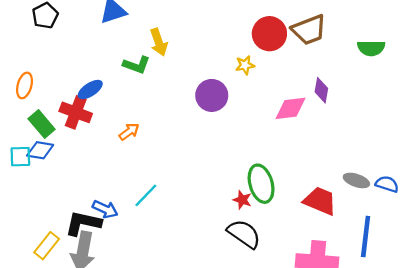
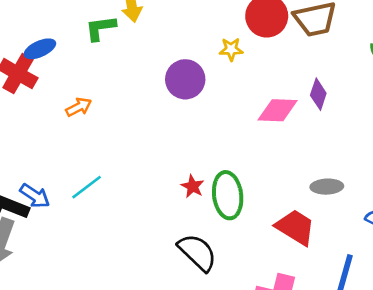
green L-shape: (137, 65) -> (100, 28), turned 144
gray ellipse: (356, 180) -> (327, 187), moved, turned -30
red star: (242, 200) -> (193, 186), moved

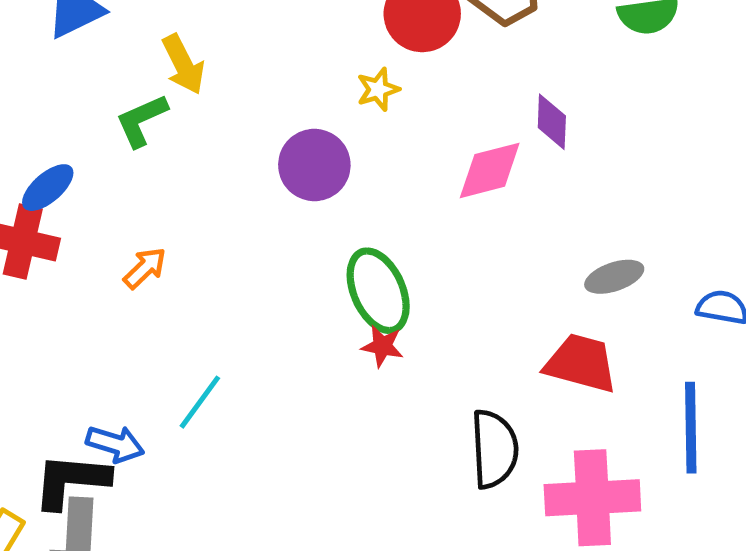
green ellipse: (228, 195) -> (378, 291), moved
black semicircle: (197, 252) -> (494, 449), moved, turned 60

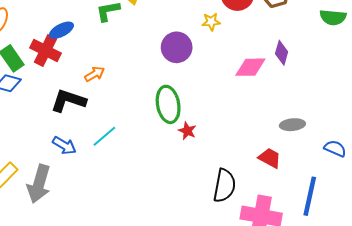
green ellipse: (378, 291) -> (168, 104), moved
red trapezoid: (581, 363) -> (270, 158), size x0.7
black L-shape: (71, 481) -> (68, 101), moved

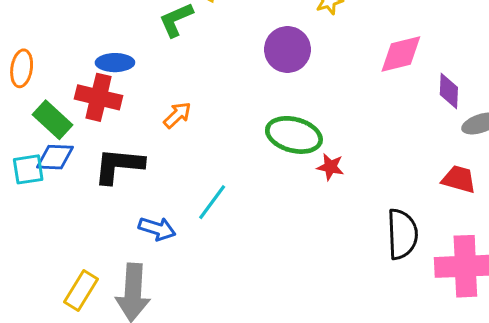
blue ellipse: (61, 30) -> (115, 63), turned 40
purple diamond: (282, 53) -> (449, 91), moved
black L-shape: (68, 101) -> (119, 166), moved
green ellipse: (168, 104) -> (294, 135), turned -52

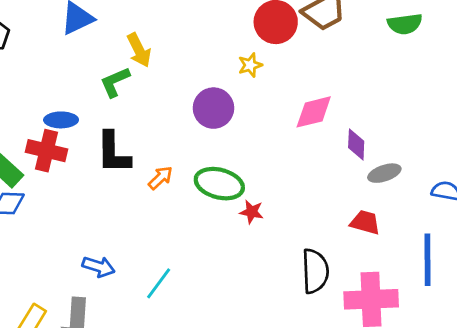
orange arrow: (177, 115) -> (160, 178), moved
black L-shape: (119, 166) -> (113, 153), moved, turned -96
cyan line: (212, 202) -> (159, 283), moved

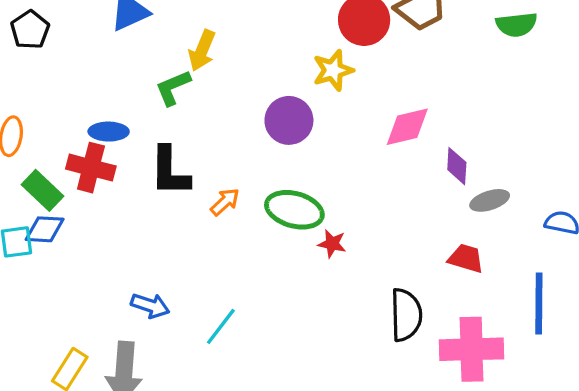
yellow arrow: (139, 50) -> (202, 50), turned 48
yellow star: (250, 65) -> (333, 70), size x1.4

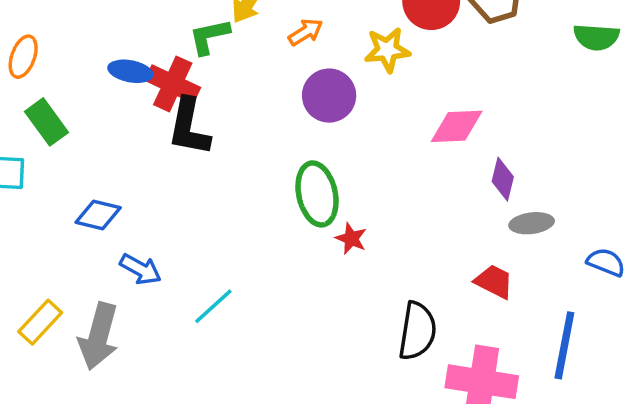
red cross: (91, 168) -> (173, 84), moved
orange arrow: (225, 202) -> (306, 32), moved
green ellipse: (294, 210) -> (317, 194), turned 52
blue diamond: (45, 229) -> (98, 215), moved

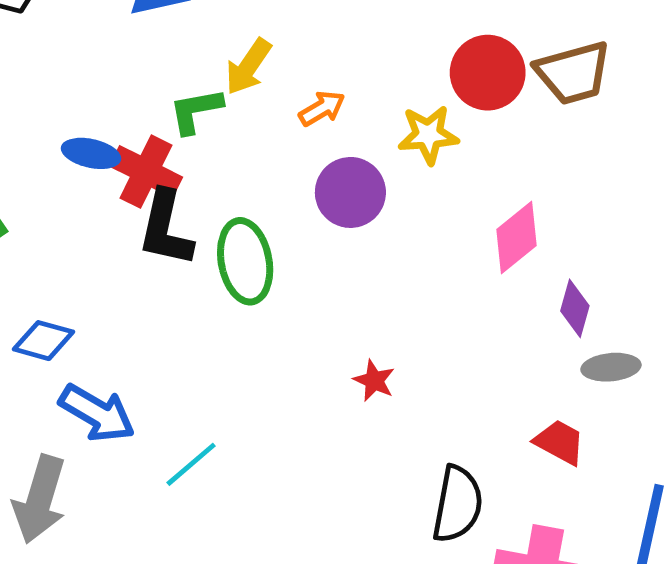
pink diamond: (457, 126) -> (516, 238), turned -38
green ellipse: (317, 194) -> (245, 261), moved
blue arrow: (141, 269) -> (97, 413), size x1.4

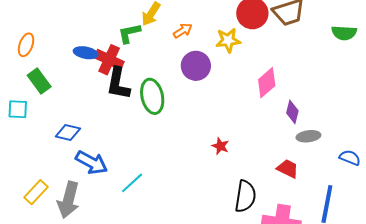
red star: (374, 381) -> (220, 146), moved

